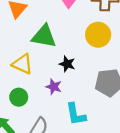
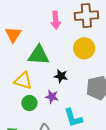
green circle: (19, 97) -> (29, 103), moved

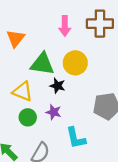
yellow circle: (84, 48) -> (75, 63), moved
black star: (61, 76) -> (57, 86), moved

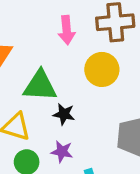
yellow circle: (75, 63) -> (102, 69), moved

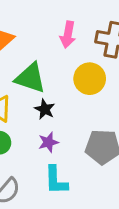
purple star: (62, 152) -> (48, 142), moved, turned 30

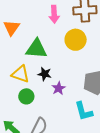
black star: (45, 109) -> (45, 74), moved
cyan L-shape: (56, 180) -> (84, 111), moved

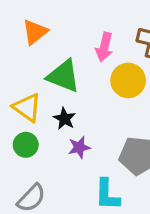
pink arrow: (54, 14) -> (104, 47), moved

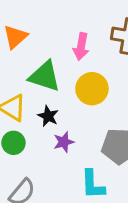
yellow circle: (128, 80) -> (92, 89), moved

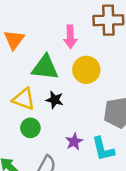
purple star: (64, 142) -> (74, 142), moved

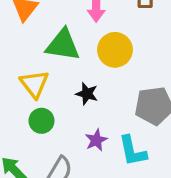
yellow triangle: (24, 99) -> (34, 84), turned 30
black star: (55, 100) -> (87, 94), moved

